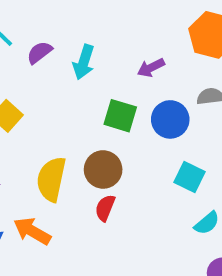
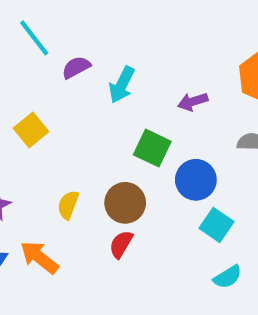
blue circle: (170, 119) -> (196, 180), moved
yellow semicircle: (51, 179) -> (68, 205), size x0.6

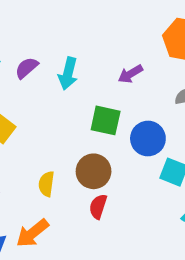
orange arrow: (39, 257) -> (32, 233), turned -64

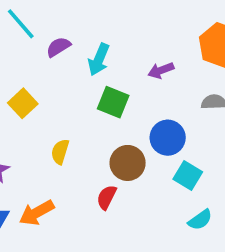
green square: (106, 120) -> (113, 102), moved
brown circle: (94, 171) -> (128, 163), moved
yellow semicircle: (46, 184) -> (60, 152), moved

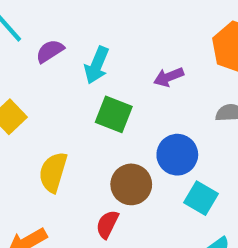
yellow semicircle: (60, 152) -> (53, 172), size x1.4

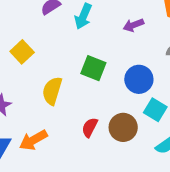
green square: (114, 114) -> (93, 68), moved
brown circle: (131, 184) -> (123, 127), moved

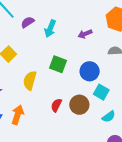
orange arrow: (33, 140) -> (18, 115), turned 138

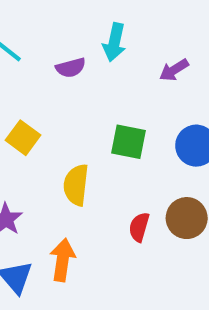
purple semicircle: (28, 22) -> (71, 68), moved, turned -152
cyan arrow: (50, 29) -> (114, 42), moved

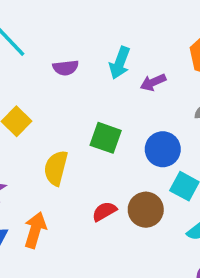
cyan arrow: (114, 42) -> (120, 63), moved
red semicircle: (139, 227) -> (104, 211), turned 35

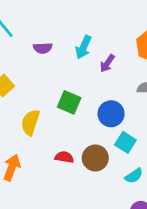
purple arrow: (153, 82) -> (107, 63), turned -36
red semicircle: (104, 211) -> (64, 157), turned 36

